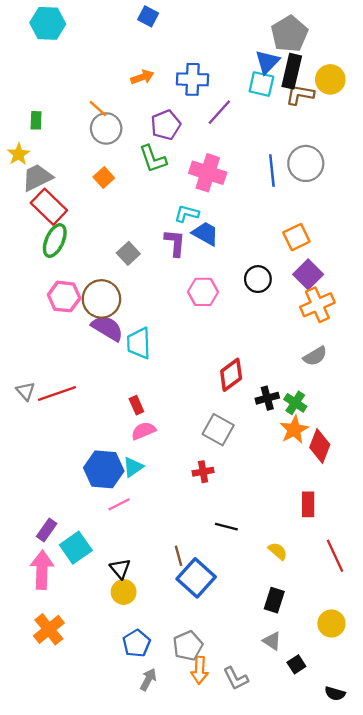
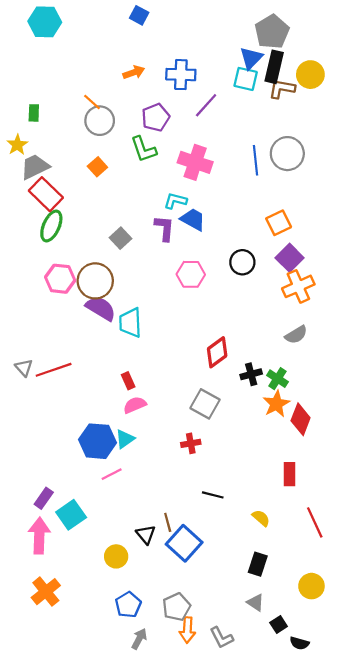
black triangle: (120, 569) -> (146, 534), moved
black semicircle: (335, 694) -> (299, 643), moved

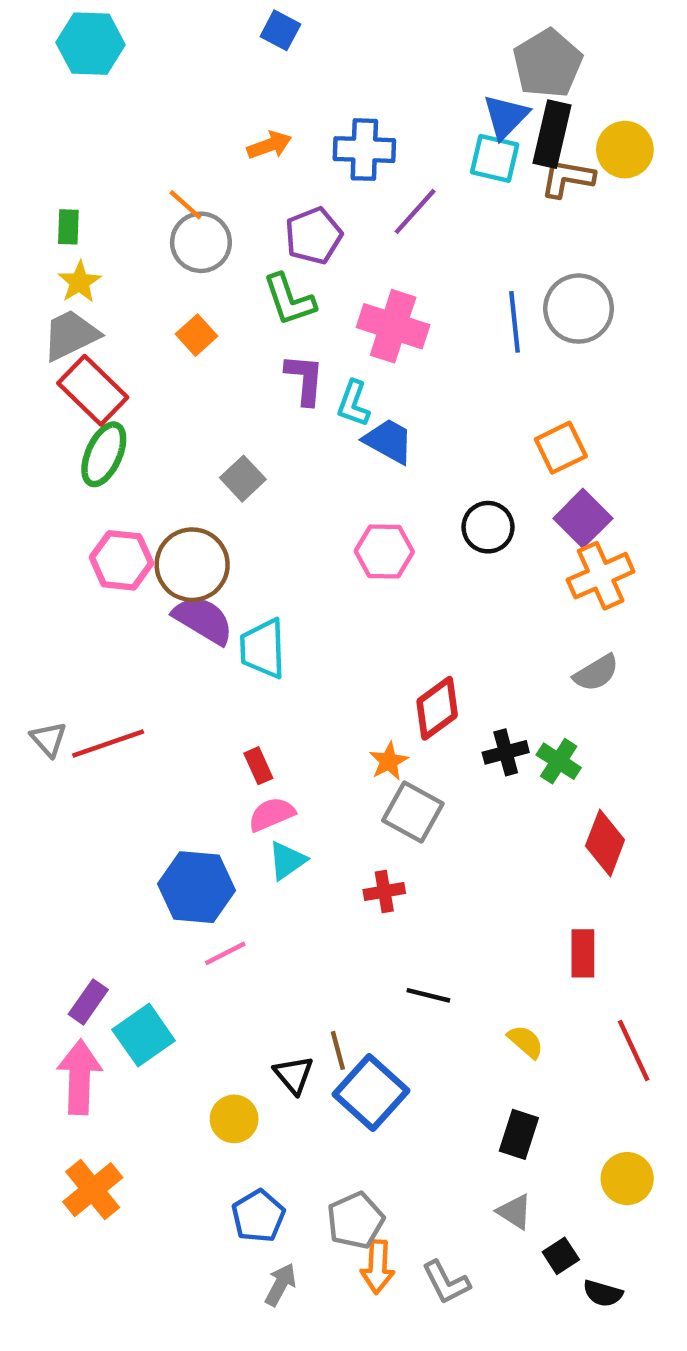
yellow star: (17, 145) -> (79, 282), moved
cyan L-shape: (175, 201) -> (353, 404), turned -85
purple L-shape: (164, 228) -> (305, 379), moved
orange star: (276, 404) -> (389, 761), moved, size x0.7
cyan triangle: (125, 439) -> (287, 861), moved

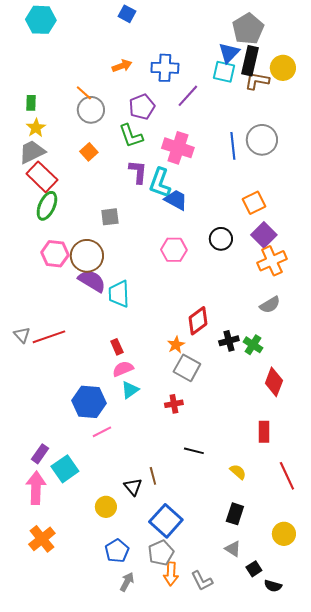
cyan L-shape: (353, 404) -> (160, 183), size x1.4
gray square: (243, 479) -> (110, 217), turned 36
blue square: (371, 1092) -> (166, 521), moved

